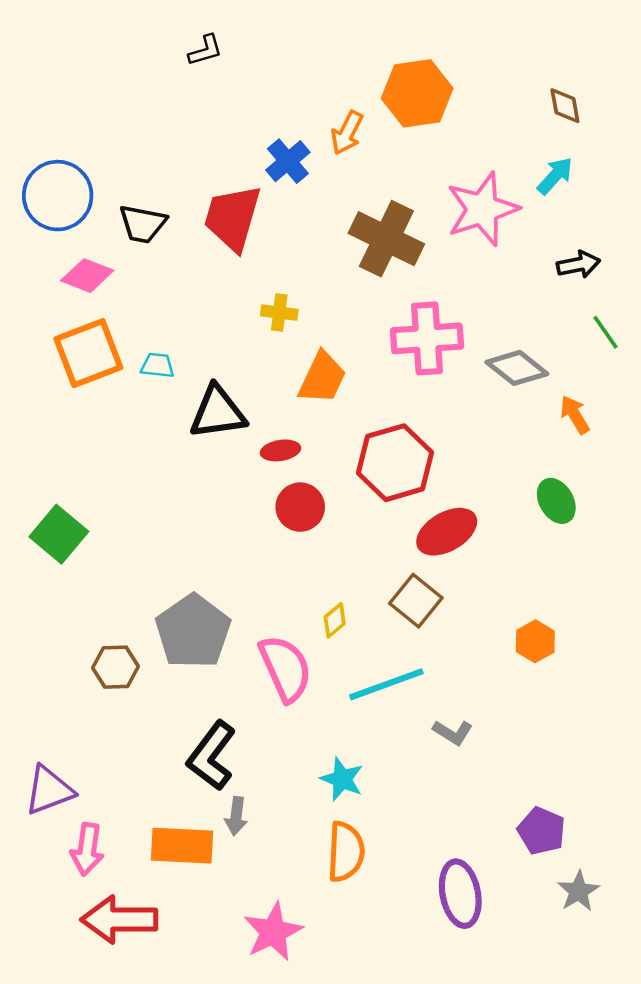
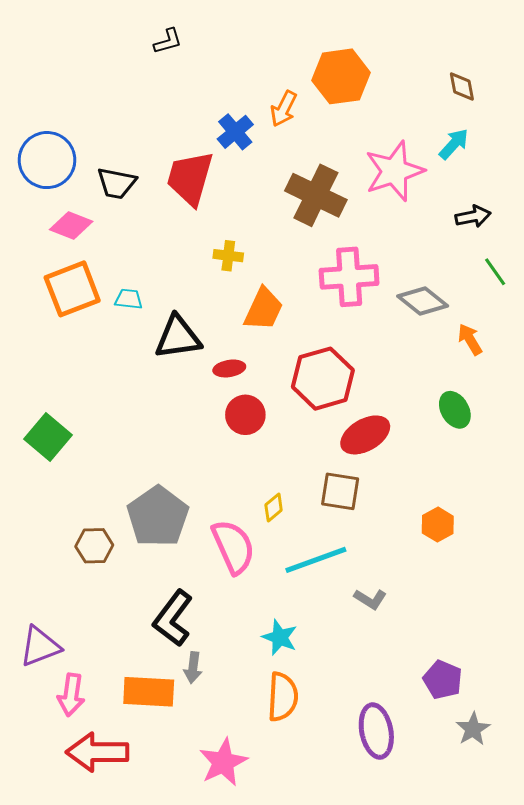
brown square: (416, 601) -> (340, 491), turned -30

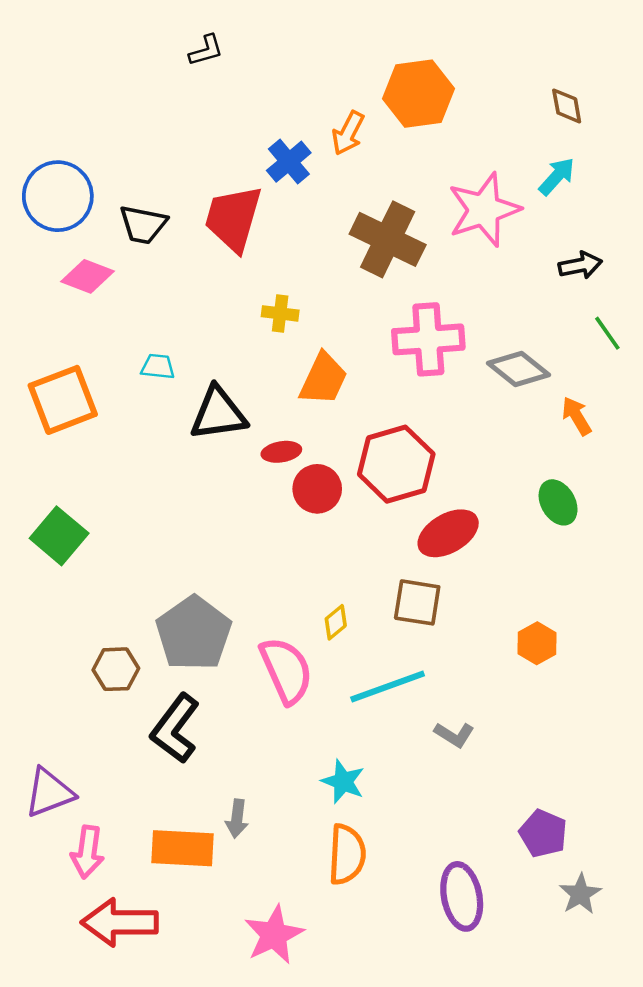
orange square: (72, 289) -> (63, 400), moved
red circle: (245, 415) -> (317, 489), moved
black L-shape: (173, 618) -> (175, 728), moved

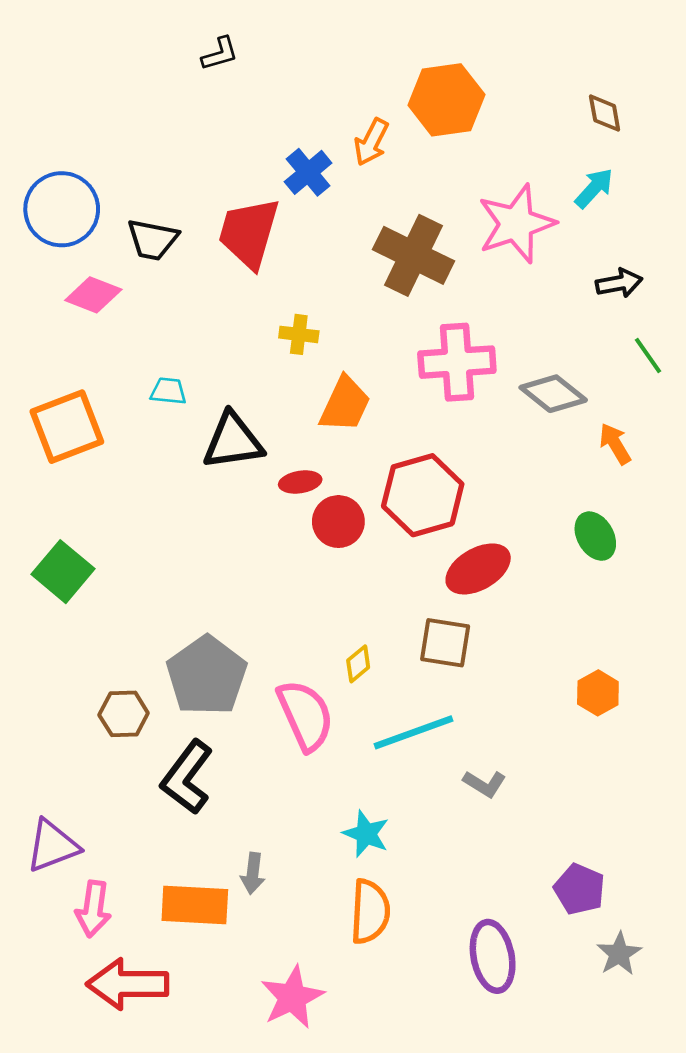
orange hexagon: (537, 643) -> (598, 693), moved

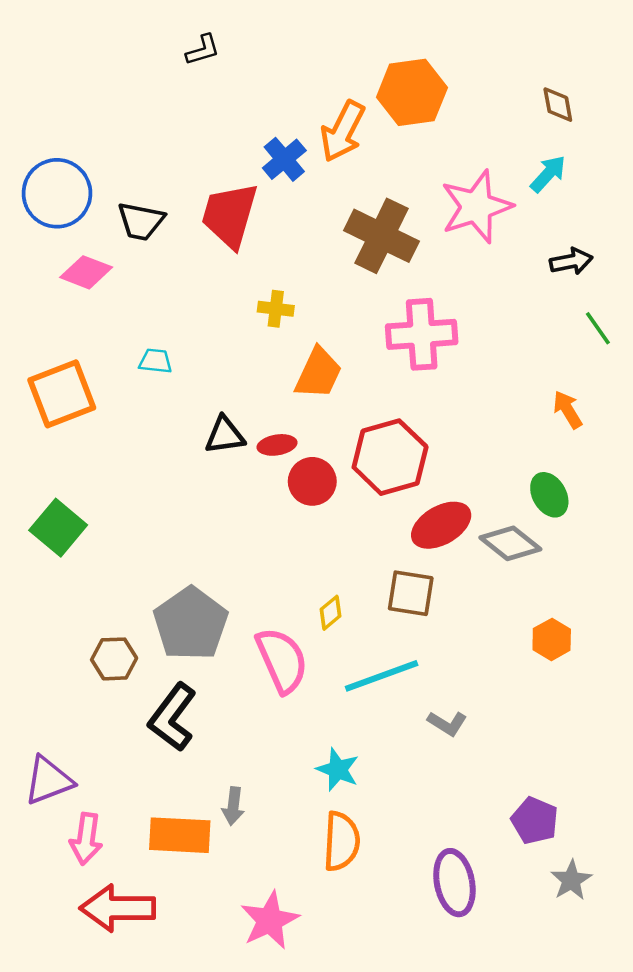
orange arrow: (371, 142) -> (343, 131), size x1.4
gray diamond: (553, 394) -> (510, 543), moved
black triangle: (233, 441) -> (225, 435), moved, size x0.7

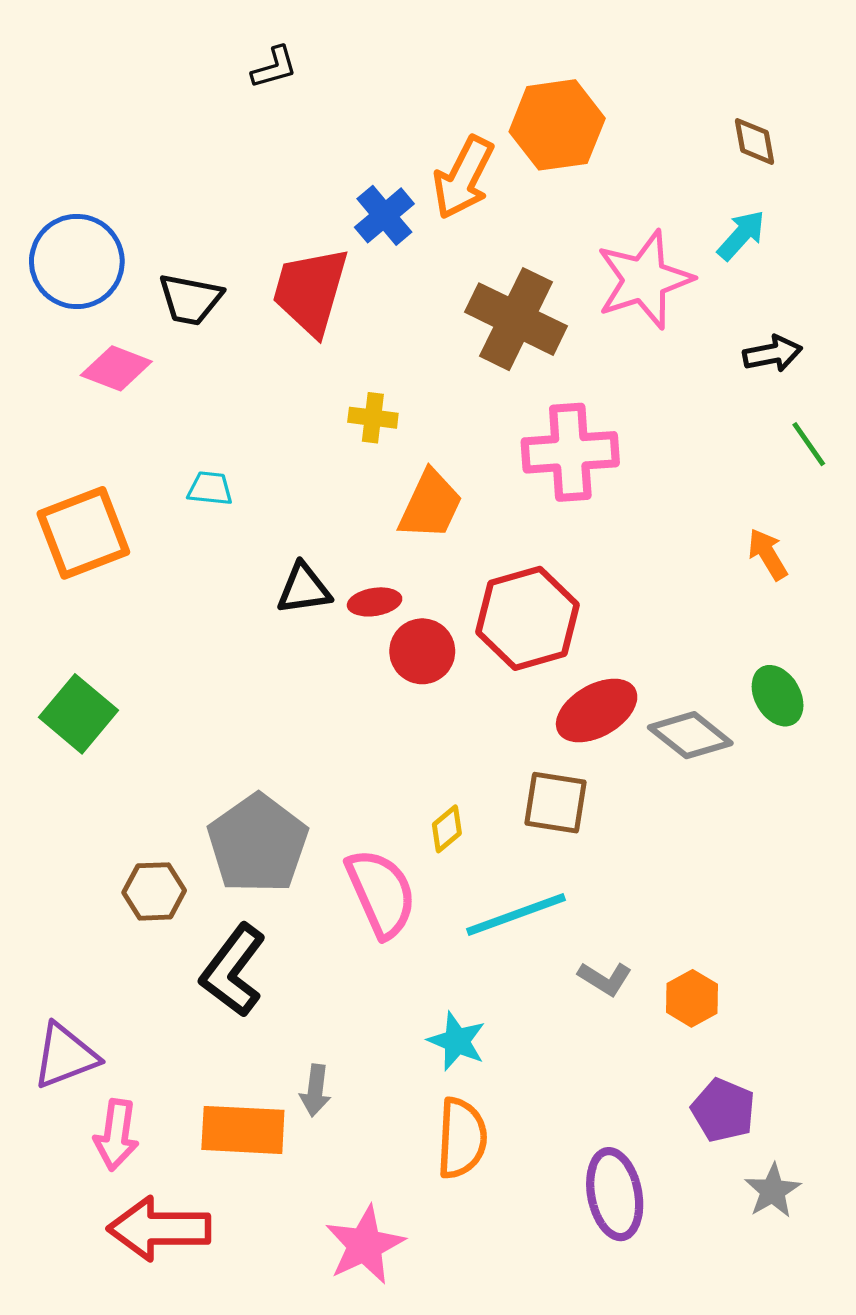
green ellipse: (549, 495) -> (778, 696), moved
orange hexagon: (552, 639) -> (692, 998), moved

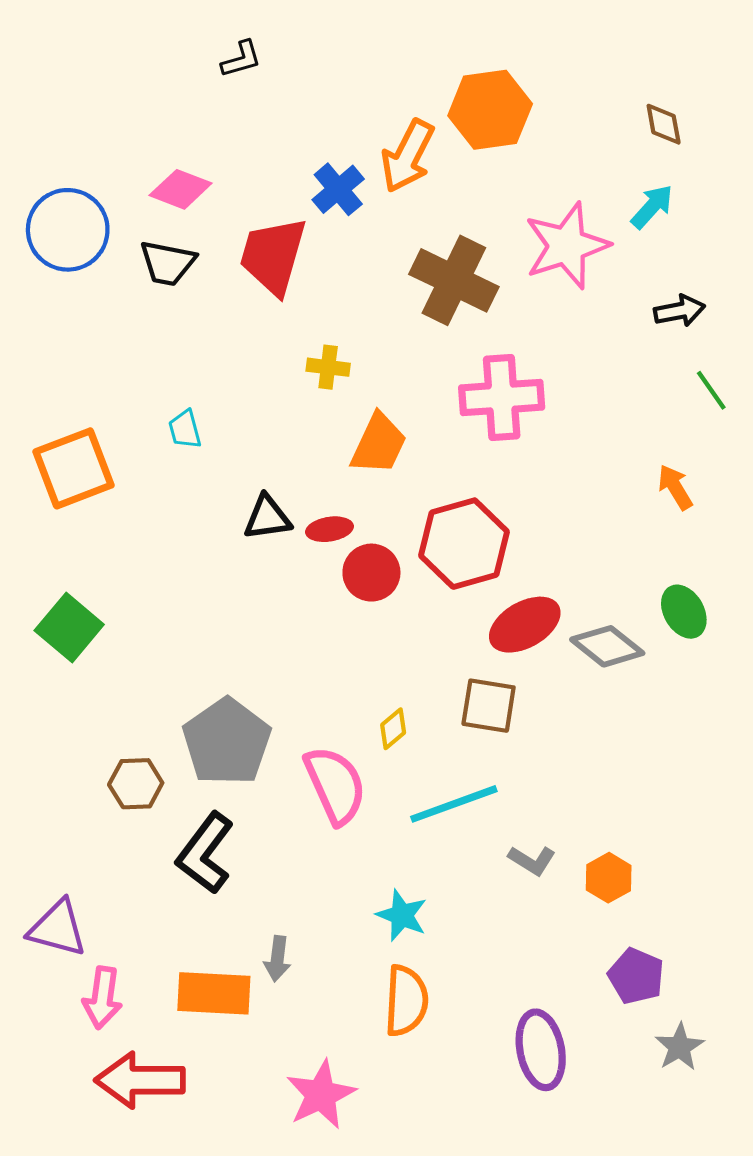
pink diamond: (116, 368) -> (181, 189), moved
cyan trapezoid: (210, 488) -> (185, 429), turned -111
purple triangle: (65, 1056) -> (58, 928), turned 36

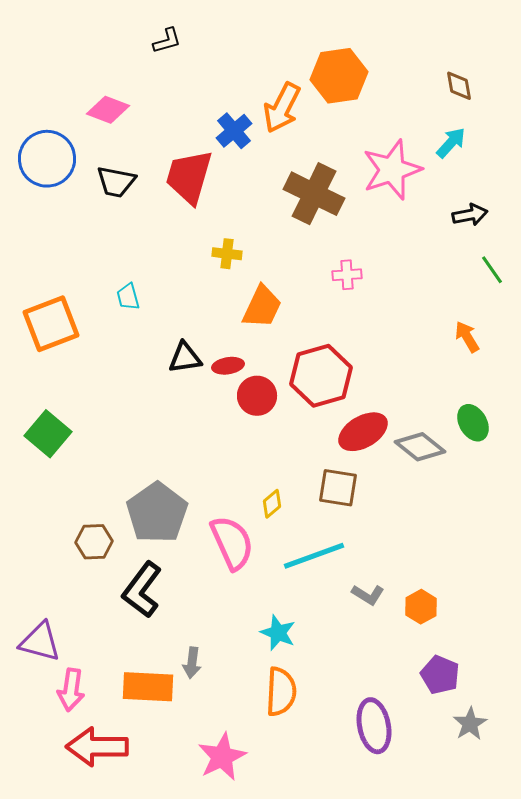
pink diamond: (181, 189) -> (108, 110), moved
pink cross: (502, 398) -> (347, 275), size x0.5

